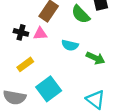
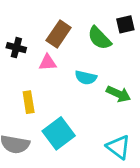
black cross: (21, 32) -> (16, 48), moved
yellow rectangle: (25, 64) -> (29, 102), turned -63

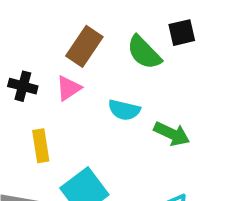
black cross: (16, 48) -> (23, 86), moved
pink triangle: (48, 63) -> (69, 88), turned -30

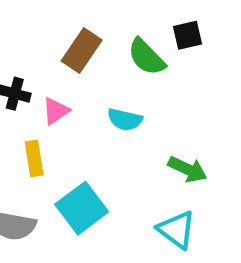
pink triangle: (69, 88) -> (56, 111), moved
green arrow: (172, 134) -> (187, 169), moved

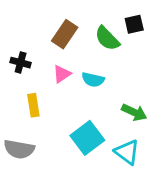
pink triangle: (56, 111) -> (62, 74), moved
cyan square: (82, 208) -> (87, 138), moved

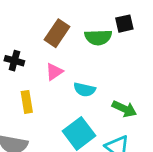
green semicircle: (107, 38) -> (98, 37), turned -48
cyan semicircle: (93, 80) -> (84, 90), moved

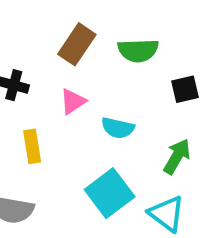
black square: (124, 24) -> (185, 89), moved
green arrow: (124, 109) -> (177, 156), turned -85

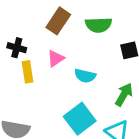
yellow rectangle: (32, 146) -> (27, 72), moved

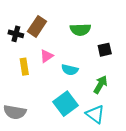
brown rectangle: (58, 21) -> (37, 26), moved
black cross: (17, 48) -> (16, 34), moved

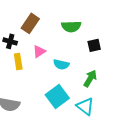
black cross: (16, 34) -> (10, 41), moved

